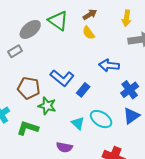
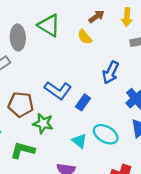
brown arrow: (90, 14) -> (96, 17), moved
gray ellipse: (30, 29) -> (18, 38), turned -50
blue arrow: (109, 65) -> (111, 72), turned -66

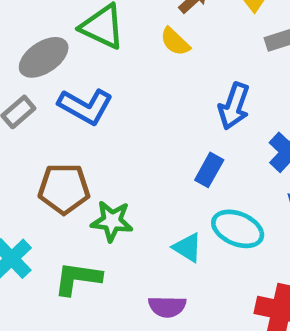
gray ellipse: (18, 38) -> (44, 57), turned 65
blue L-shape: (58, 90) -> (85, 106), moved
blue rectangle: (83, 102) -> (209, 170), moved

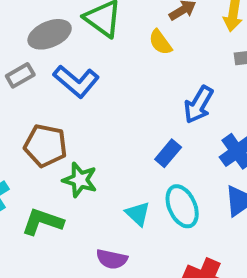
cyan ellipse: (238, 229) -> (182, 206), turned 33

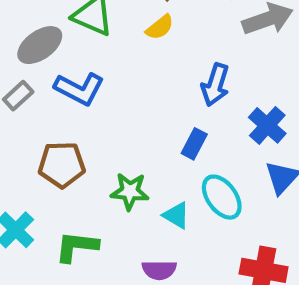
yellow semicircle: (160, 42) -> (160, 27), turned -80
green star: (80, 180) -> (130, 191), moved

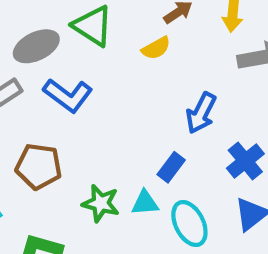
cyan triangle: (176, 215) -> (145, 203), moved, turned -44

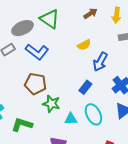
yellow semicircle: (156, 48) -> (84, 45), moved
brown pentagon: (39, 166) -> (35, 84), moved
cyan triangle: (145, 203) -> (71, 119), moved

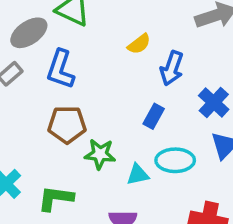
blue L-shape: (37, 52) -> (60, 69), turned 80
cyan ellipse: (93, 114) -> (175, 160), turned -55

